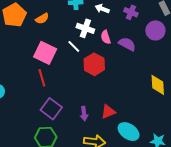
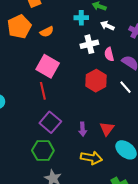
white cross: (85, 28) -> (89, 44), turned -36
white line: (74, 46) -> (125, 87), moved
red triangle: (108, 112) -> (107, 129), turned -35

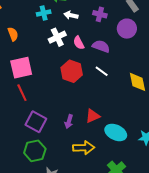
orange semicircle: (47, 32) -> (13, 34), turned -72
pink square: (48, 66) -> (21, 68), turned -30
purple arrow: (83, 129) -> (69, 122), turned 32
red triangle: (107, 129) -> (93, 116), turned 42

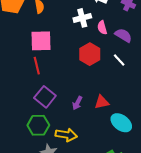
yellow arrow: (84, 148) -> (66, 135), moved

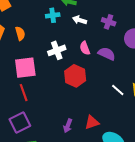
white cross: (82, 18) -> (57, 50), moved
white line: (119, 60) -> (118, 90), moved
purple square: (45, 97) -> (20, 123), moved, turned 30

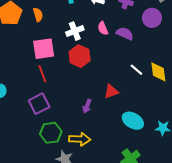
red hexagon: (75, 76) -> (80, 56), moved
red triangle: (92, 122) -> (111, 91), moved

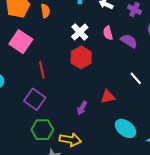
white cross: (75, 31) -> (80, 32), turned -30
pink square: (44, 49) -> (21, 42), moved, turned 35
purple square: (39, 104) -> (35, 99), turned -35

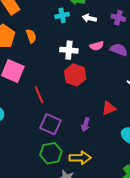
white cross: (80, 32) -> (69, 50), turned -30
pink semicircle: (108, 33) -> (97, 46), turned -80
purple square: (35, 99) -> (50, 124), moved

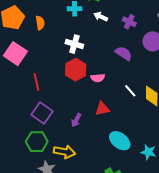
pink semicircle: (97, 46) -> (98, 78), moved

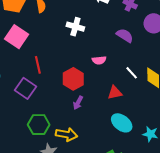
red hexagon: (76, 70) -> (73, 79), moved
red triangle: (102, 109) -> (115, 93), moved
purple square: (42, 113) -> (25, 88), moved

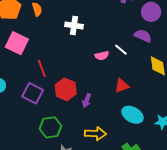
purple semicircle: (125, 36) -> (143, 36), moved
white line: (132, 73) -> (121, 50), moved
red hexagon: (73, 79) -> (66, 89), moved
yellow arrow: (67, 134) -> (95, 134), moved

